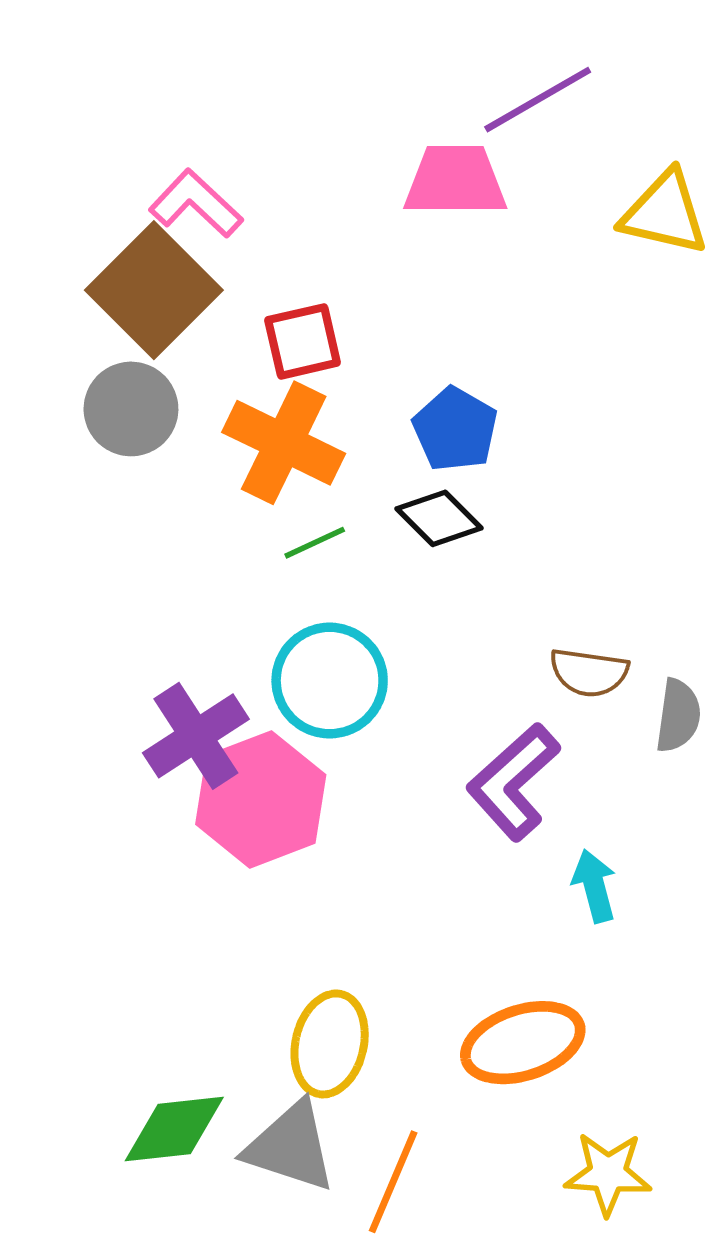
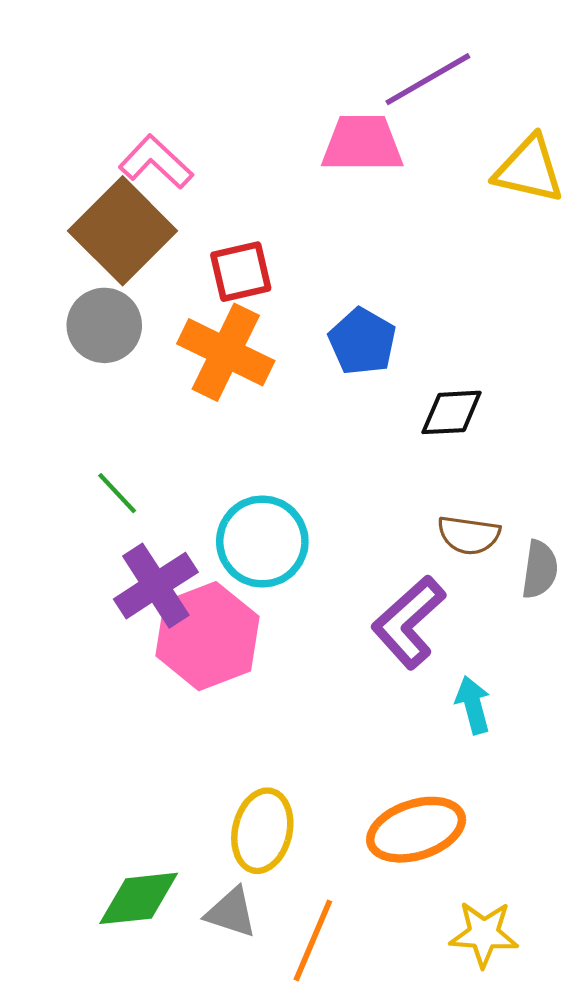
black diamond: (439, 518) -> (452, 412), moved, turned -48
green line: (315, 543) -> (117, 493), moved, turned 72
gray triangle: (290, 1147) -> (231, 912), size x0.7

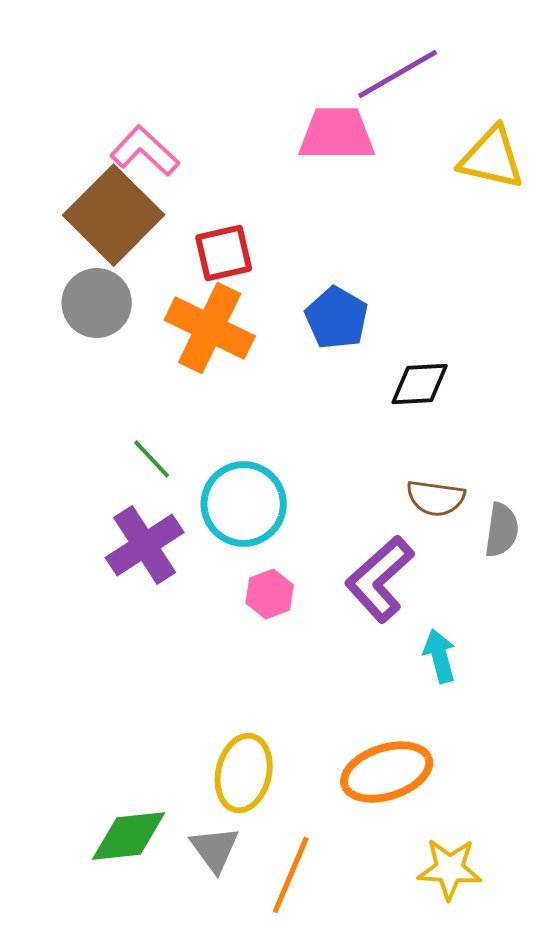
green line: (117, 493) -> (152, 459), moved
pink hexagon: (207, 636) -> (270, 594), moved, size x0.5
gray triangle: (231, 912) -> (215, 849), turned 36

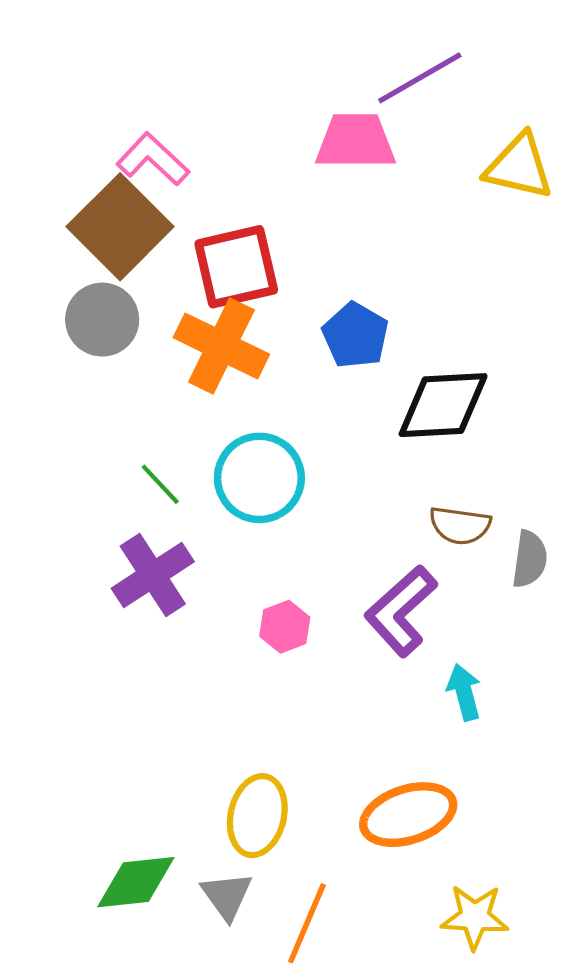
red square: (224, 253) -> (236, 267), size x1.4
black diamond: (420, 384) -> (443, 405), size x1.5
cyan circle: (244, 504) -> (259, 478), moved

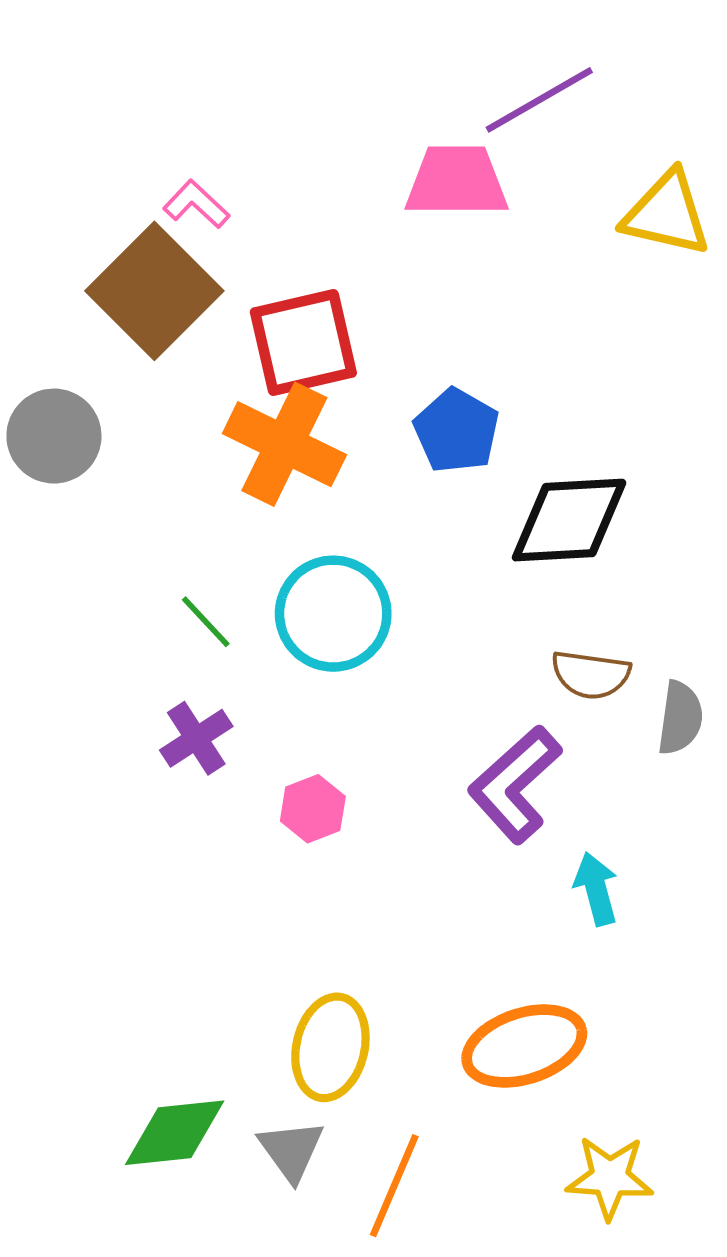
pink L-shape: (153, 159) -> (196, 204), size x0.7
gray circle: (102, 320) -> (54, 436), moved
purple cross: (153, 575) -> (196, 738), size x0.7
pink hexagon: (285, 627) -> (313, 809), moved

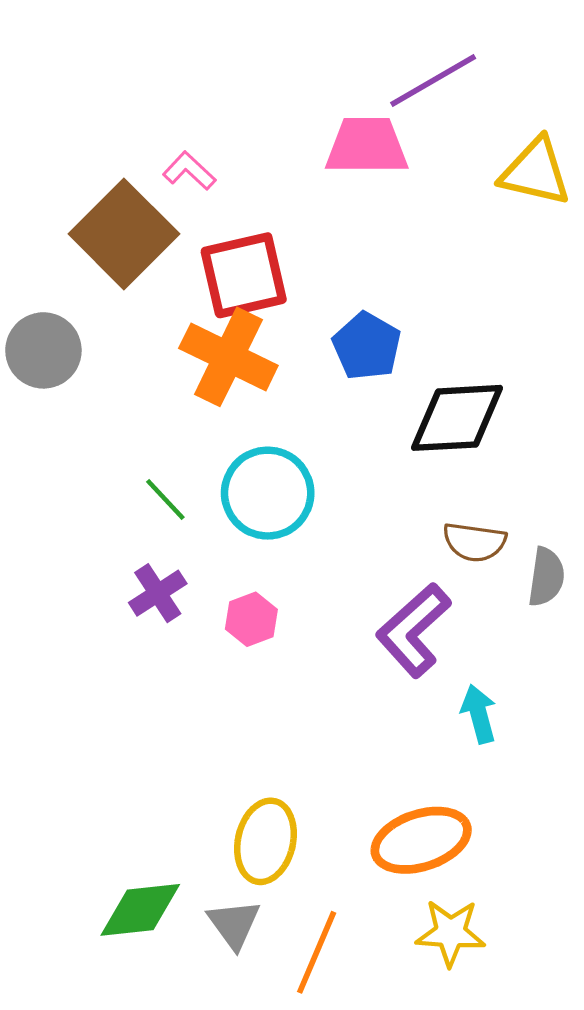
pink L-shape: (196, 204) -> (189, 171), moved
pink hexagon: (313, 809) -> (251, 619), moved
yellow star: (610, 1177) -> (451, 933), moved

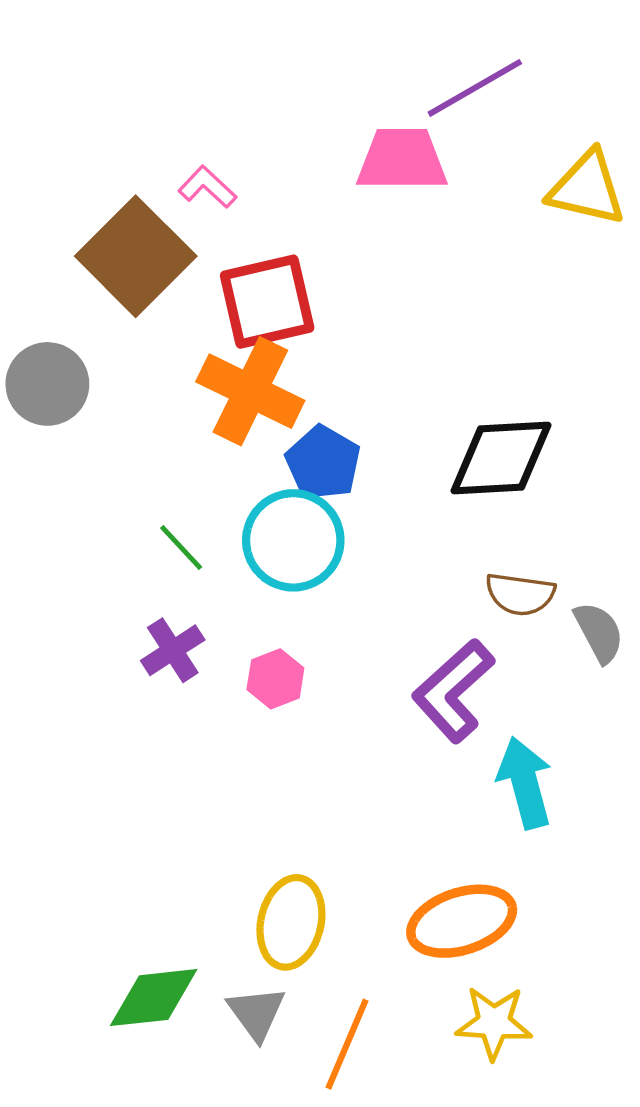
blue pentagon: (367, 346) -> (323, 463), moved
gray semicircle: (546, 577) -> (599, 632), turned -36
cyan arrow: (479, 714) -> (525, 783), size x1.4

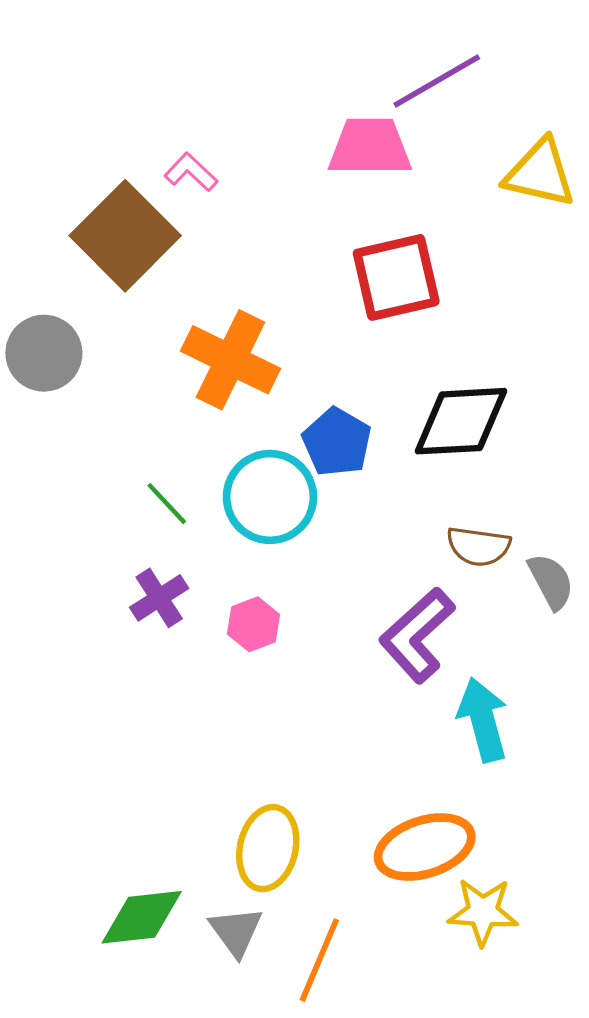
red square: (267, 302) -> (396, 277), moved
blue pentagon: (323, 463) -> (337, 442), moved
yellow star: (494, 1023) -> (483, 912), moved

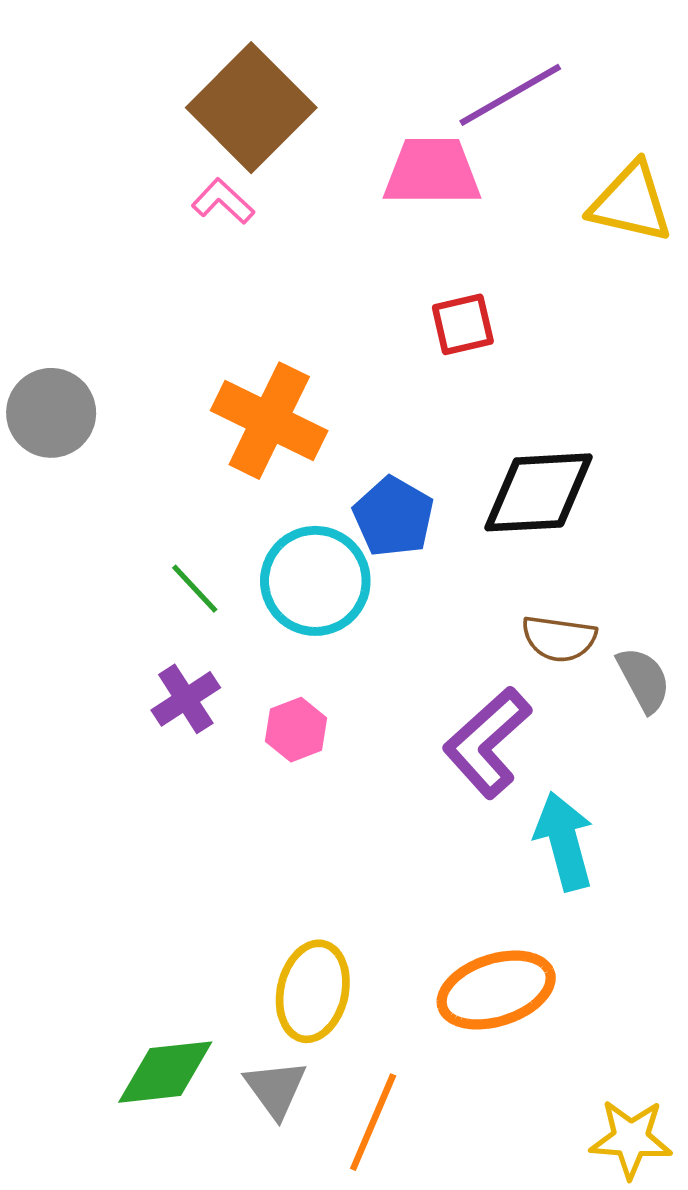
brown square: (125, 236) -> (251, 108), moved
red square: (396, 277) -> (463, 324), size x0.6
yellow star: (483, 912) -> (631, 1139), moved

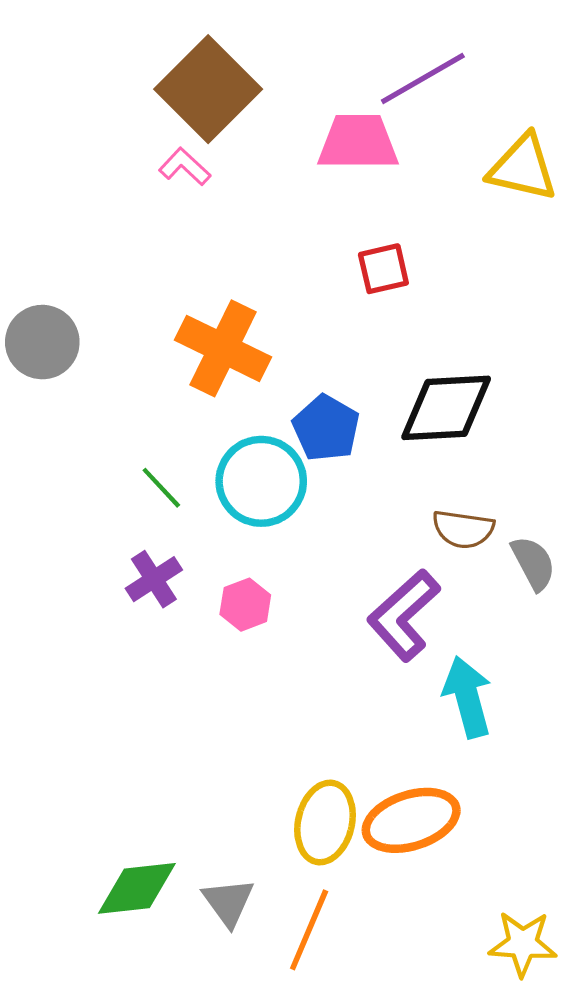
yellow ellipse: (313, 991) -> (325, 822), moved

